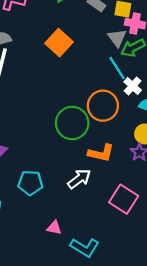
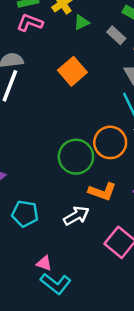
cyan L-shape: (85, 247) -> (56, 284), moved

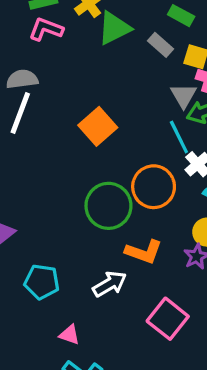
green triangle: (81, 22) -> (114, 28), size x1.6
orange square: (72, 71) -> (98, 126), moved
pink triangle: (44, 263) -> (69, 335), moved

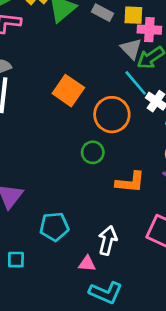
orange circle: (154, 187) -> (112, 115), moved
green circle: (108, 206) -> (93, 152), size x0.6
white arrow: (110, 284) -> (108, 240), moved, turned -32

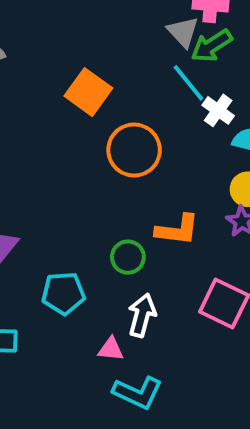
orange circle: (112, 115) -> (134, 150), moved
green circle: (93, 152) -> (128, 257), moved

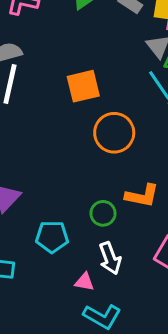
orange square: (88, 92) -> (83, 86), turned 36
white arrow: (142, 315) -> (110, 258), turned 140

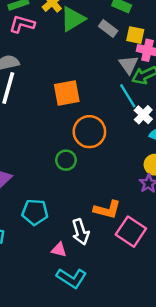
orange L-shape: (142, 196) -> (107, 210), moved
green circle: (103, 213) -> (66, 160), moved

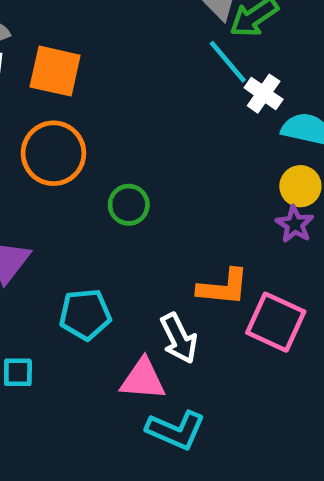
orange square: (67, 93) -> (55, 71), moved, turned 32
orange circle: (89, 132) -> (53, 153), moved
pink triangle: (59, 250) -> (143, 379), size x1.5

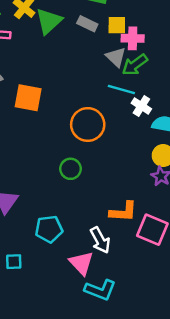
cyan line: (228, 62) -> (121, 89), turned -32
orange circle: (53, 153) -> (88, 124), moved
pink triangle: (143, 379) -> (81, 263), turned 44

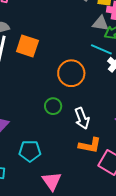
gray triangle: (116, 57) -> (101, 23), turned -42
white arrow: (100, 240) -> (82, 118), moved

